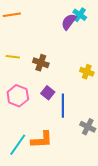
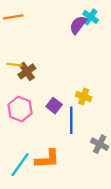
brown cross: (41, 63) -> (27, 71), moved, turned 35
yellow cross: (87, 72) -> (84, 96), moved

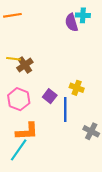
cyan cross: (90, 17) -> (83, 15), turned -32
purple semicircle: (78, 25) -> (71, 23), turned -54
orange L-shape: (47, 159) -> (27, 131), moved

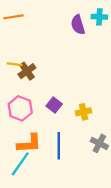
cyan cross: (83, 15) -> (99, 17), moved
yellow cross: (77, 88) -> (84, 112), moved, turned -32
blue line: (65, 110) -> (59, 146), moved

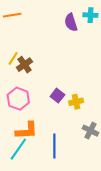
yellow line: (15, 64) -> (13, 58), turned -64
purple square: (54, 105) -> (57, 96), moved
blue line: (59, 146) -> (54, 146), moved

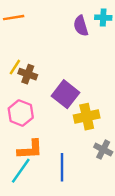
brown cross: (24, 65) -> (28, 74), turned -35
purple square: (57, 96) -> (65, 94), moved, size x1.6
yellow cross: (76, 102) -> (87, 117), size x1.5

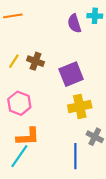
brown cross: (28, 74) -> (35, 61), moved
purple square: (65, 94) -> (71, 74), moved, turned 30
blue line: (62, 167) -> (75, 156), moved

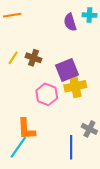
pink hexagon: (19, 103) -> (47, 94), moved
yellow cross: (80, 106) -> (75, 86), moved
orange L-shape: (28, 137) -> (26, 129), turned 90

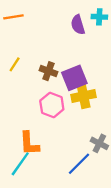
brown cross: (33, 58) -> (48, 71), moved
blue line: (71, 147) -> (79, 164), turned 45

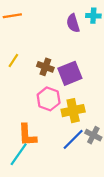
yellow cross: (84, 96) -> (73, 111), moved
blue line: (79, 164) -> (73, 139), moved

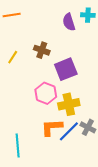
brown cross: (45, 67) -> (42, 50), moved
orange L-shape: (27, 135) -> (52, 127), moved, turned 90
cyan line: (19, 154) -> (18, 145), turned -40

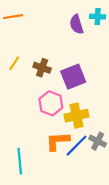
brown cross: (42, 50) -> (42, 68), moved

